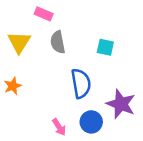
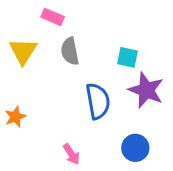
orange star: (13, 86) -> (15, 117), moved
purple star: (121, 104) -> (146, 90), moved
blue circle: (91, 122) -> (135, 148), moved

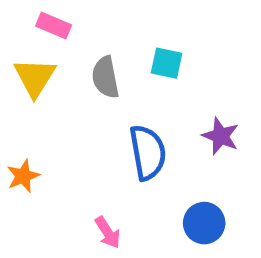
pink rectangle: (53, 17) -> (54, 26), moved
cyan square: (128, 57) -> (167, 63), moved
purple star: (146, 90) -> (221, 136), size x0.7

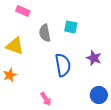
yellow triangle: (35, 77) -> (15, 46), moved, turned -42
blue circle: (204, 223) -> (99, 95), moved

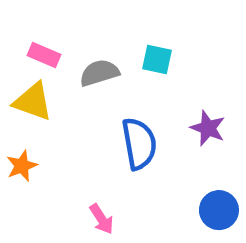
pink rectangle: (23, 11) -> (44, 55), moved
gray semicircle: (45, 33) -> (99, 73), turned 84

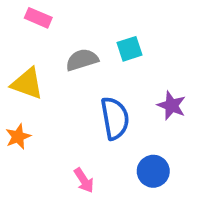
pink rectangle: (44, 55) -> (38, 18), moved
cyan square: (157, 59) -> (129, 49), turned -30
blue circle: (219, 210) -> (153, 171), moved

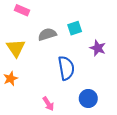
yellow triangle: (27, 84) -> (16, 48), turned 36
purple star: (171, 105) -> (98, 48), moved

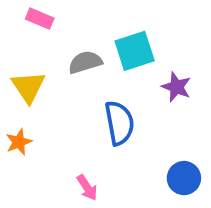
cyan square: (75, 28) -> (135, 51), size x1.5
blue circle: (88, 98) -> (184, 178), moved

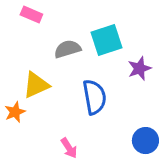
yellow triangle: (28, 87) -> (36, 85), moved, turned 40
purple star: (176, 87) -> (139, 68), turned 30

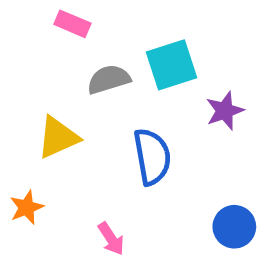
pink rectangle: (31, 14) -> (72, 24), moved
orange star: (15, 112) -> (27, 207), moved

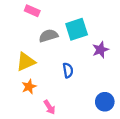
blue semicircle: (152, 157) -> (68, 70), size x0.6
orange star: (27, 207) -> (29, 87), moved

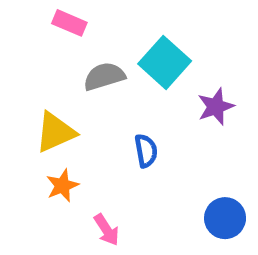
cyan square: (77, 29) -> (165, 62), turned -30

